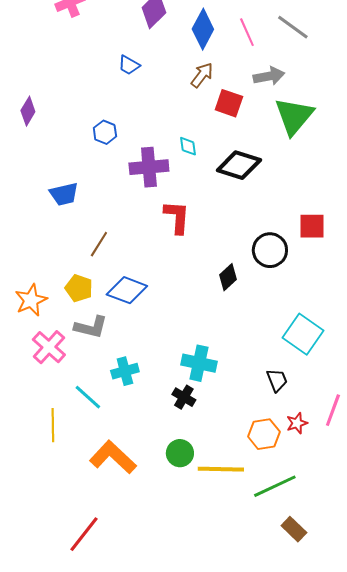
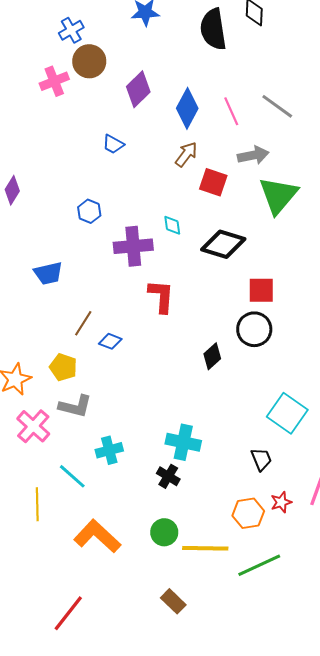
red square: (312, 226) -> (261, 290), moved
blue diamond: (127, 290) -> (110, 341), moved, size x0.6
brown rectangle: (294, 529) -> (173, 601), moved

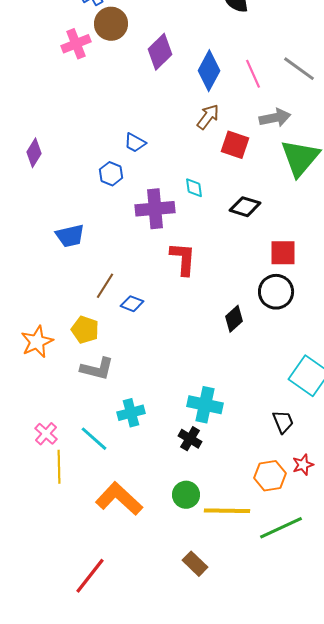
blue trapezoid: (113, 144) -> (135, 143), moved
black diamond: (223, 244) -> (245, 207), size x0.7
pink cross: (33, 426) -> (46, 434), moved, size x0.7

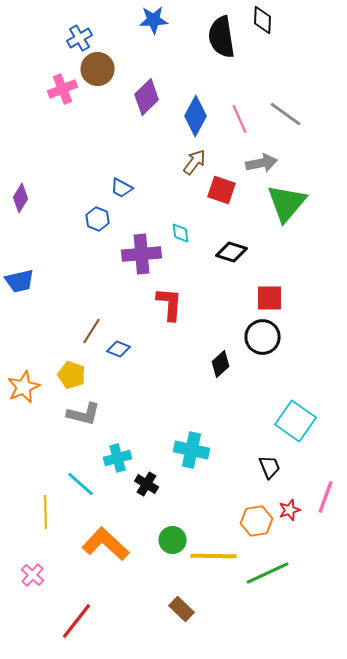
blue trapezoid: (70, 236) -> (20, 281), moved
pink cross: (46, 434) -> (33, 575), moved
black cross: (190, 439) -> (147, 484), moved

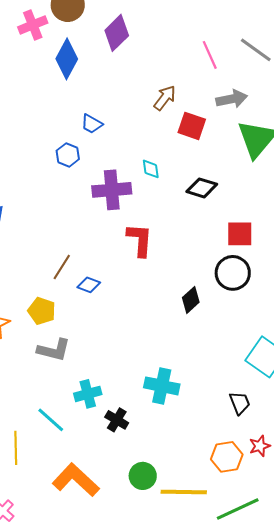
blue diamond: (196, 116) -> (67, 59), moved

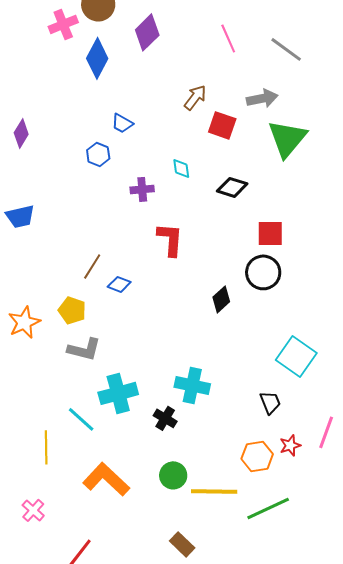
pink line: (210, 55) -> (228, 38), moved
purple cross: (112, 190) -> (142, 189), size x0.6
cyan cross: (88, 394) -> (118, 393), size x1.4
black cross: (117, 420) -> (165, 418), moved

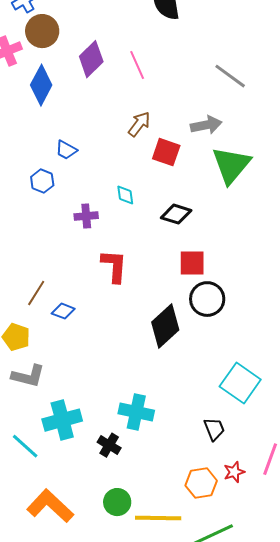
pink line: (228, 38) -> (137, 65), moved
red square: (270, 233) -> (192, 263), moved
black diamond: (221, 299) -> (165, 326), size x1.6

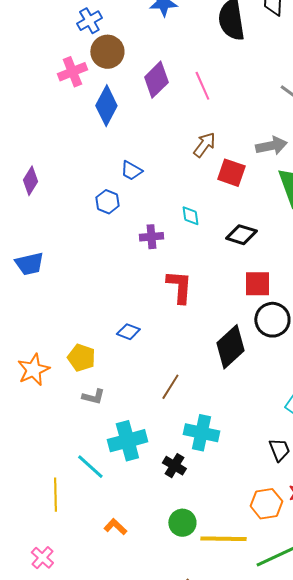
brown line: (36, 293) -> (170, 387), moved
gray L-shape: (28, 376) -> (93, 397), size x0.7
orange L-shape: (50, 506) -> (115, 527), size x0.5

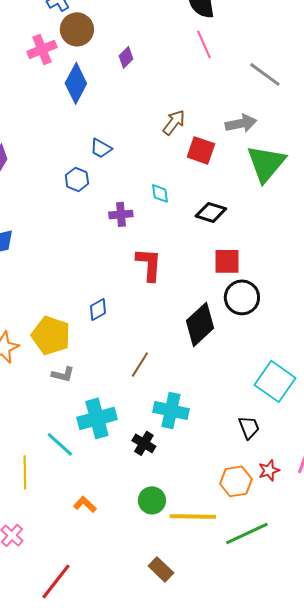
purple diamond: (156, 80) -> (126, 57), size x0.6
pink line: (202, 86) -> (204, 44), moved
blue diamond: (128, 332) -> (98, 309), turned -50
yellow pentagon: (81, 358) -> (51, 335), size x1.4

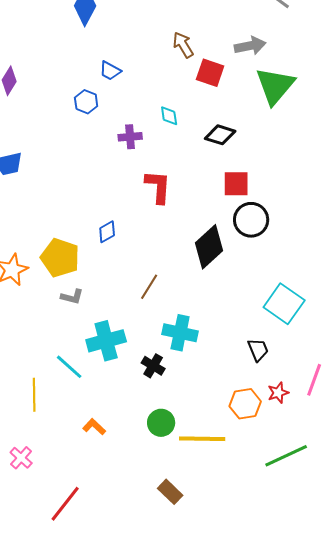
brown arrow: (174, 122) -> (183, 45), turned -68
green line: (247, 533) -> (286, 456), moved

